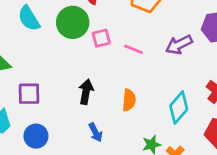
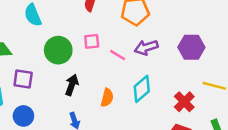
green circle: (73, 22) -> (58, 50), moved
purple arrow: (179, 45) -> (146, 47), moved
cyan diamond: (179, 107) -> (142, 89), moved

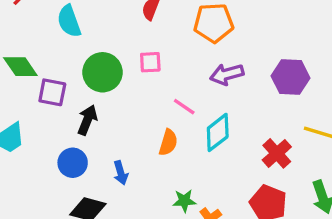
pink line: (118, 55) -> (184, 107), moved
purple square: (23, 79) -> (52, 92), moved
black arrow: (72, 85) -> (87, 120), moved
blue circle: (23, 116) -> (73, 163), moved

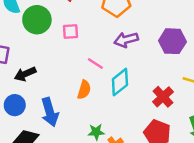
green circle: (102, 72) -> (37, 20), moved
black arrow: (87, 120) -> (25, 74), turned -135
blue arrow: (121, 173) -> (50, 112), size x1.6

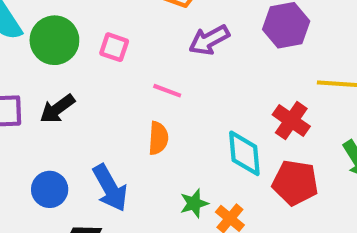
pink square: (70, 31) -> (114, 47), turned 35
black arrow: (25, 74) -> (57, 109), moved
cyan diamond: (120, 82) -> (244, 153), moved, turned -44

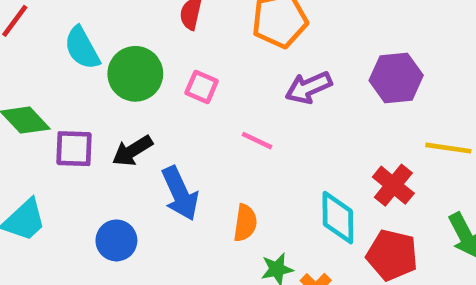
orange semicircle: (158, 138) -> (245, 223), moved
blue arrow: (110, 188) -> (180, 193), moved

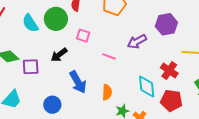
green circle: (135, 74) -> (56, 19), moved
purple arrow: (309, 87) -> (137, 42), moved
black arrow: (132, 151) -> (59, 55), moved

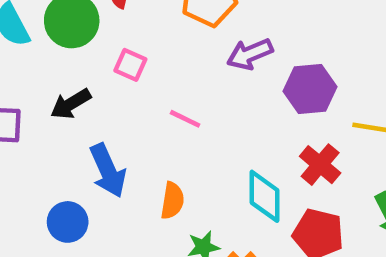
purple hexagon: (166, 24) -> (310, 89), moved
purple arrow: (137, 42) -> (250, 54), moved
blue circle: (52, 105) -> (68, 222), moved

